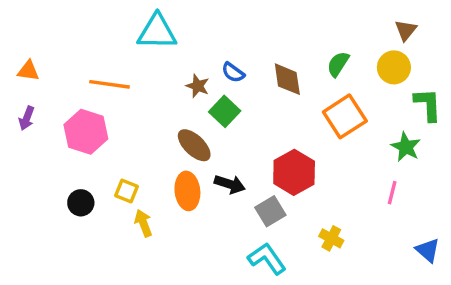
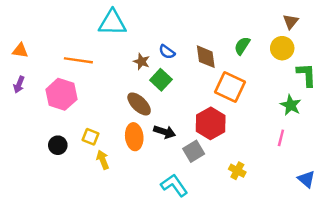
orange square: (345, 116) -> (230, 87), moved, turned -32
cyan L-shape: (267, 259) -> (174, 185), moved

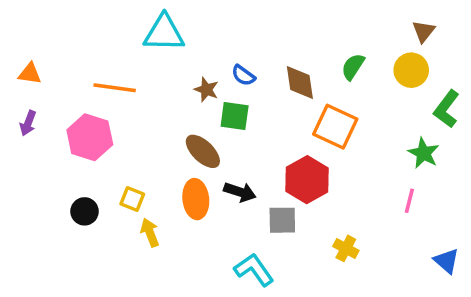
green L-shape: (306, 75) -> (446, 109), turned -140
green square: (161, 80) -> (235, 116), turned -35
gray square: (194, 151) -> (282, 220), turned 30

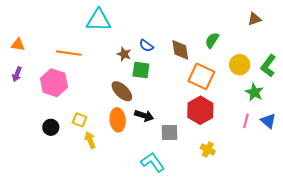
brown triangle: (424, 31) -> (254, 19), turned 32
yellow circle: (411, 70) -> (240, 65), moved
red hexagon: (307, 180) -> (200, 110), moved
blue triangle: (446, 261) -> (268, 121), moved

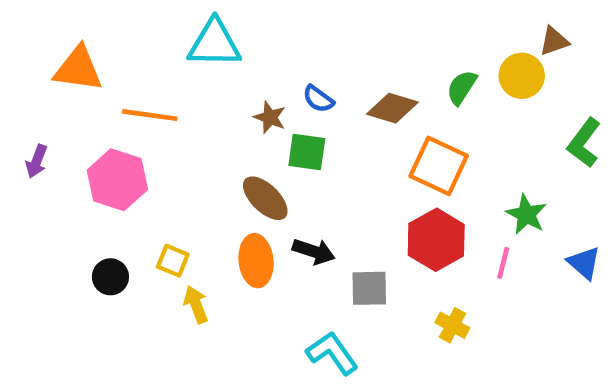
orange triangle: (18, 45) -> (78, 69), moved, size x1.6
brown diamond: (180, 50) -> (392, 108), turned -65
yellow circle: (240, 65) -> (522, 76), moved
green star: (254, 92) -> (526, 214), moved
pink line: (246, 121) -> (503, 263), moved

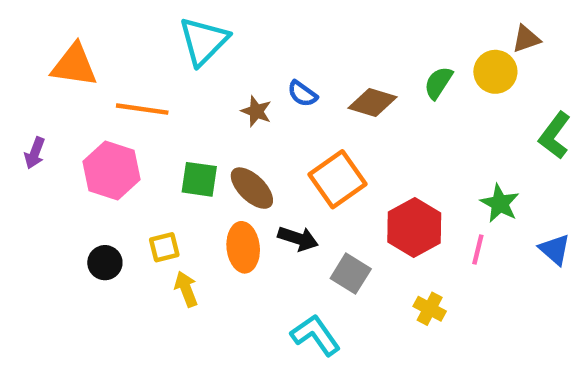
cyan triangle: (214, 43) -> (204, 41), turned -46
green square: (307, 152) -> (199, 179), moved
orange square: (439, 166) -> (337, 179), moved, turned 30
yellow square: (173, 261) -> (164, 247), turned -36
gray square: (369, 288) -> (351, 274), turned 33

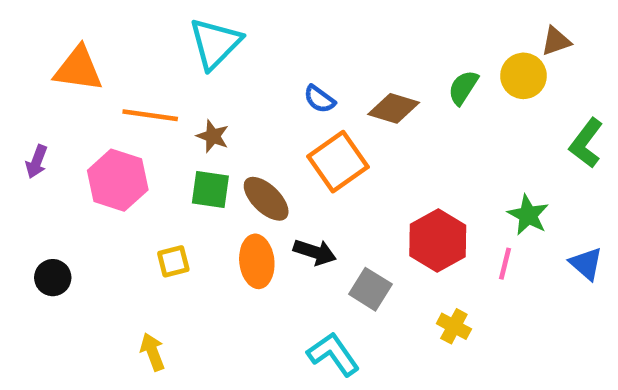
brown star: (256, 111) -> (213, 136), moved
orange square: (337, 179) -> (338, 162), moved
black circle: (105, 263) -> (53, 278), moved
yellow arrow: (186, 289) -> (152, 352), moved

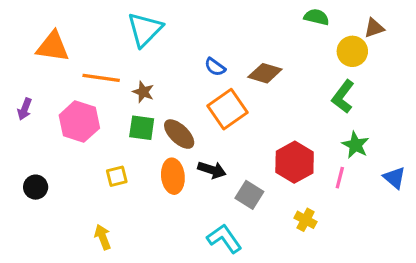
green semicircle: (463, 87) -> (316, 17), moved, turned 70
green L-shape: (586, 143) -> (343, 97), moved

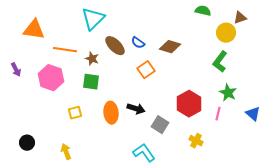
purple arrow: (25, 109) -> (16, 70), turned -48
orange square: (228, 109) -> (146, 70), size x0.7
brown ellipse: (179, 134) -> (115, 46), moved
black circle: (36, 187) -> (27, 143), moved

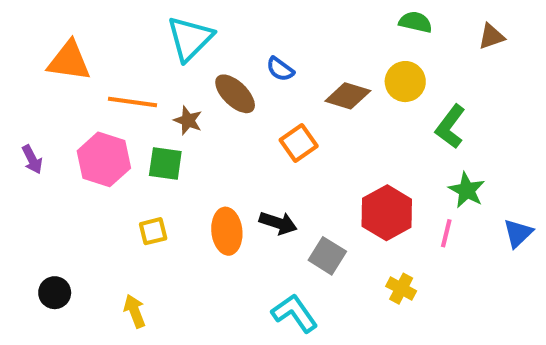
yellow circle: (226, 33) -> (405, 82), moved
blue semicircle: (138, 43) -> (280, 69), moved
purple arrow: (16, 70) -> (32, 159), moved
green square: (91, 82) -> (165, 164), moved
blue triangle: (253, 114) -> (518, 233), turned 35

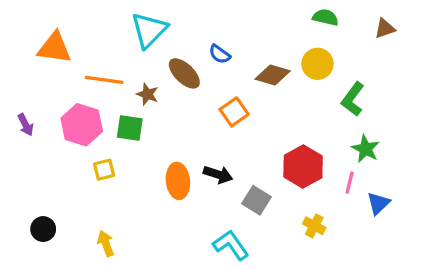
yellow square: (153, 231) -> (104, 170), moved
blue triangle: (518, 233) -> (378, 203), moved

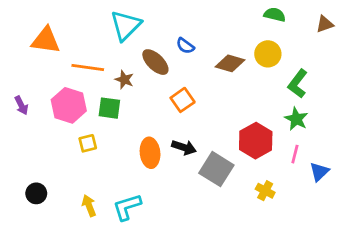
orange square: (234, 112) -> (183, 100), moved
green star: (366, 149) -> (296, 119), moved
gray square: (257, 200) -> (216, 169), size x1.4
cyan L-shape: (231, 245) -> (127, 207), moved, turned -72

